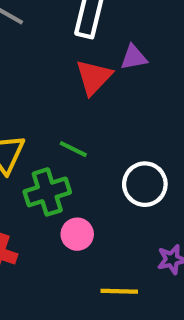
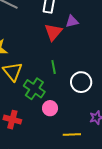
green line: (73, 149) -> (54, 67), moved, turned 56
green cross: (47, 192) -> (34, 89), turned -35

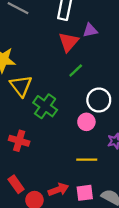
green line: (54, 67) -> (76, 70), moved, turned 56
pink circle: (50, 108) -> (86, 122), moved

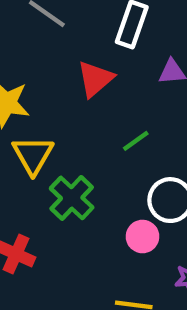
red triangle: (69, 42) -> (95, 79), moved

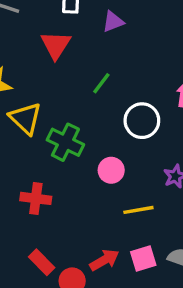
pink circle: (142, 237) -> (111, 170), moved

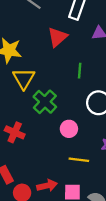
green line: (101, 83) -> (80, 71), turned -49

